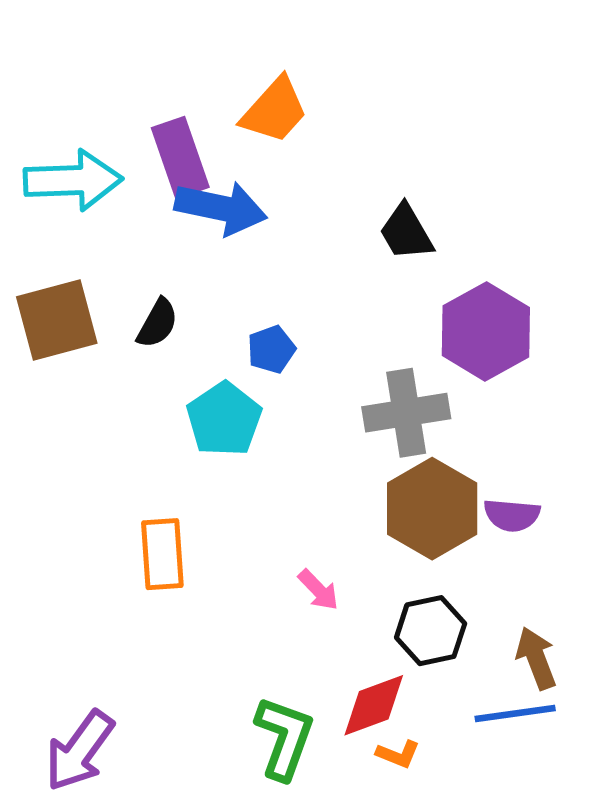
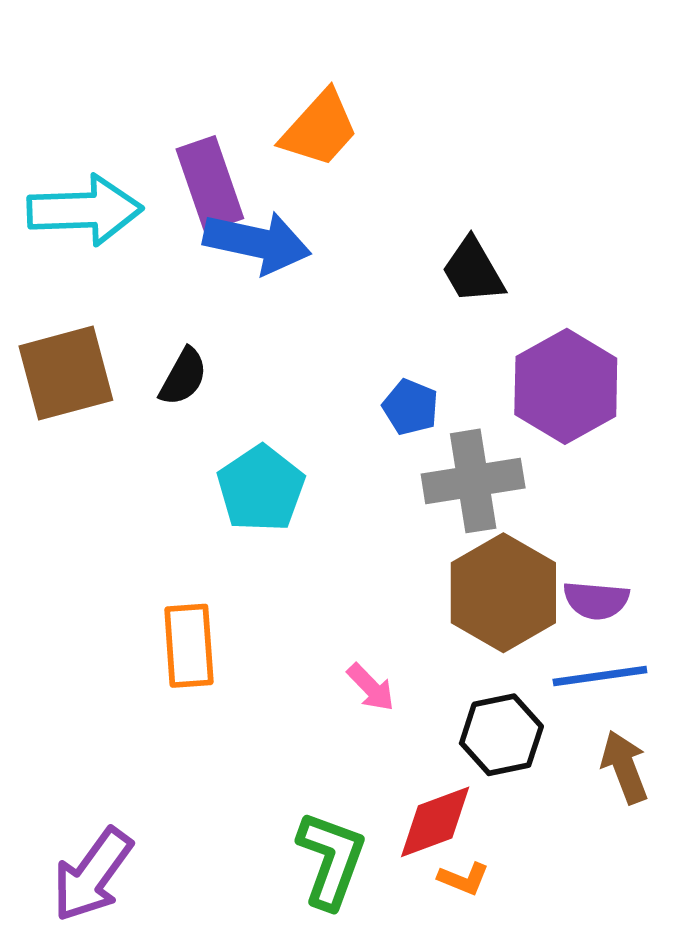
blue pentagon: (271, 349) -> (411, 407), moved, turned -30
blue line: (515, 713) -> (600, 676), moved

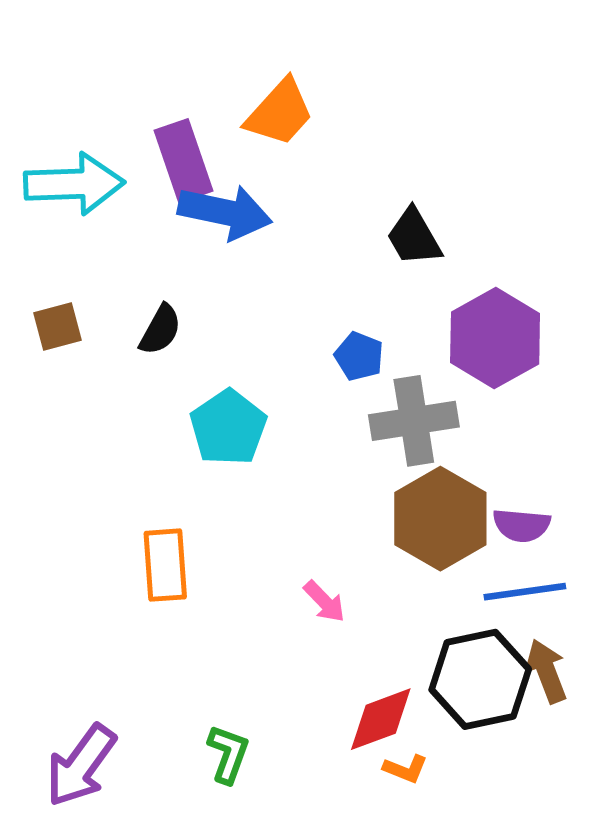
brown square: (66, 373) -> (58, 326), size x0.6
black hexagon: (501, 735) -> (480, 679), moved, size x1.4
green L-shape: (331, 860) -> (228, 754), moved, size x0.7

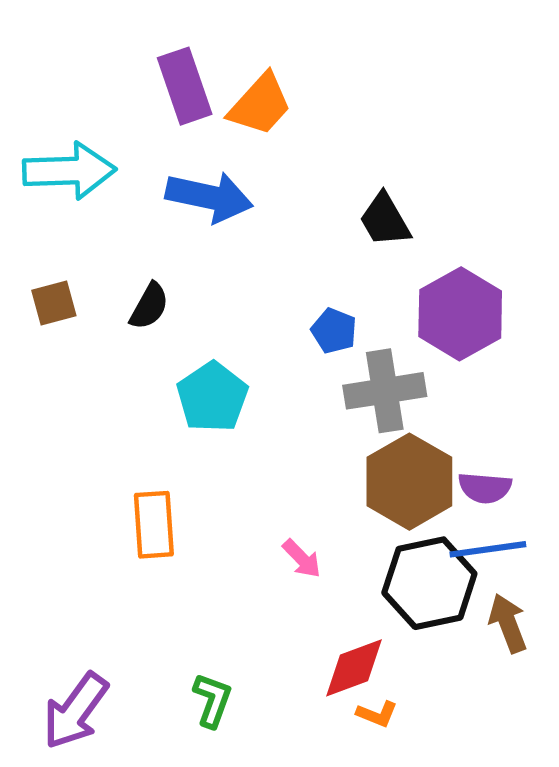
purple rectangle: (184, 161) -> (185, 86), moved
black hexagon: (480, 679) -> (429, 583), moved

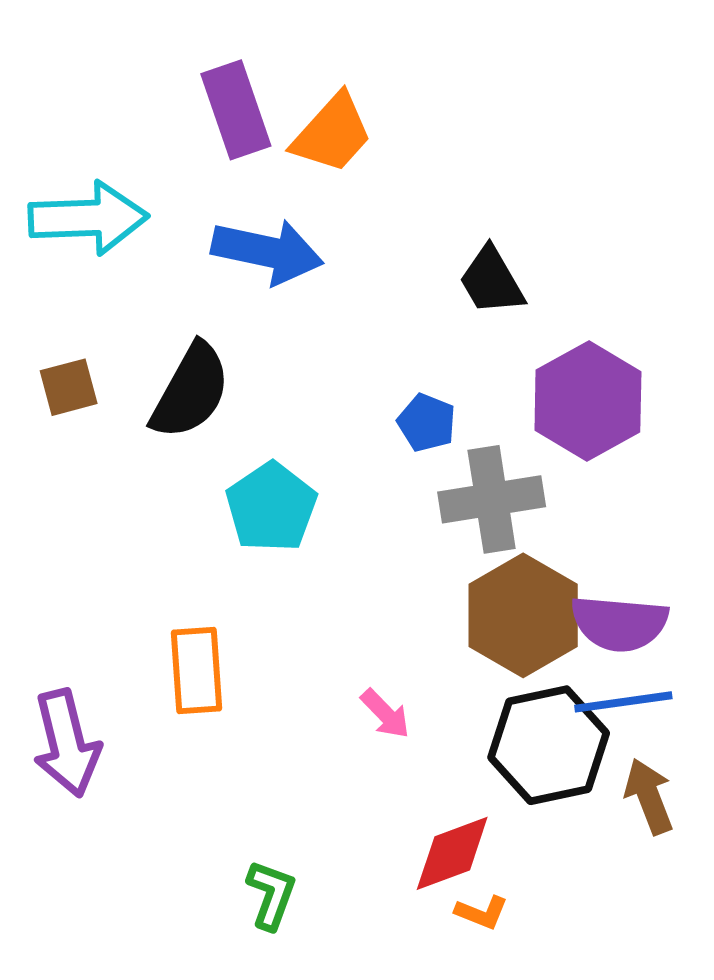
black semicircle: (149, 306) -> (191, 391), size x1.6
purple semicircle: (485, 488) -> (619, 623), size x1.4
purple arrow: (75, 711) -> (67, 743), moved, turned -50

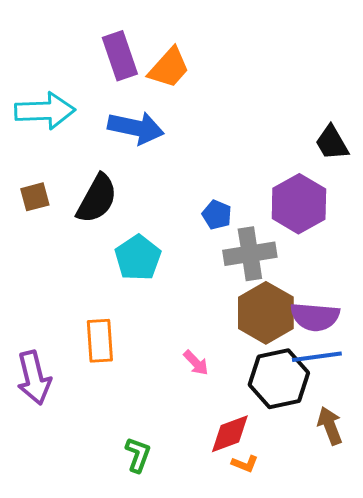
black trapezoid: (492, 281) -> (332, 143), moved
brown arrow: (649, 796) -> (330, 426), moved

